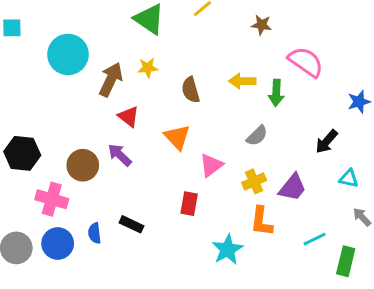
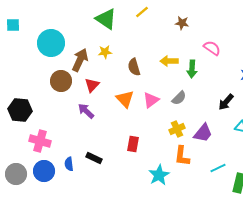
pink semicircle: (306, 62) -> (212, 48), size x0.7
red triangle: (129, 116) -> (92, 85), turned 35
brown circle: (83, 165) -> (61, 81), moved
pink triangle: (211, 165) -> (151, 100), moved

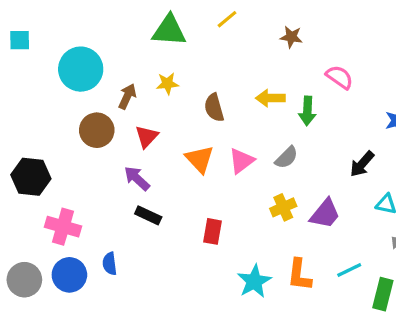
green triangle: (106, 19) -> (169, 30), turned -30
brown arrow: (80, 60) -> (127, 96), size x0.7
orange L-shape: (182, 156) -> (299, 275), moved
black rectangle: (94, 158) -> (148, 215), moved

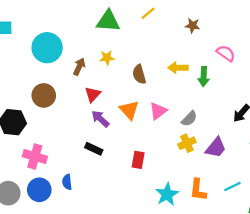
brown circle: (97, 130) -> (44, 95), moved
gray semicircle: (286, 157) -> (189, 119), moved
purple arrow: (137, 178) -> (100, 119), moved

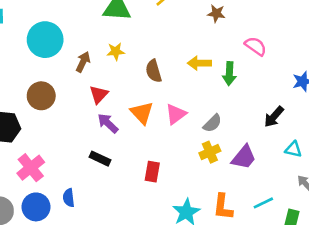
pink cross: (35, 157) -> (31, 168), turned 35

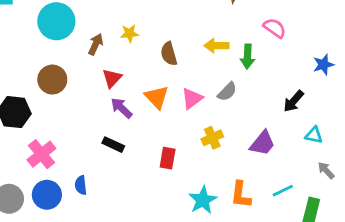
gray semicircle: (212, 123) -> (227, 92), moved
yellow cross: (210, 152) -> (212, 138), moved

